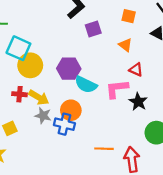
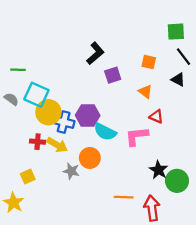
black star: (138, 102) -> (158, 170), moved
gray star: (43, 116) -> (71, 171), moved
blue cross: (64, 124) -> (64, 122), moved

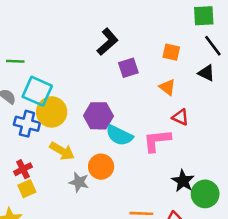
blue cross: (64, 122) -> (27, 124), moved
red cross: (38, 142) -> (23, 169), moved, turned -32

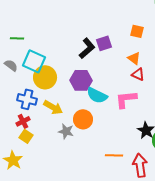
black L-shape: (108, 42) -> (87, 48), moved
red triangle: (180, 117) -> (138, 74), moved
blue cross: (27, 124) -> (27, 99), moved
yellow square: (27, 189) -> (26, 136), turned -32

